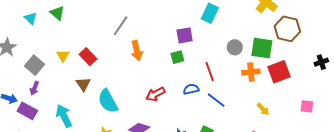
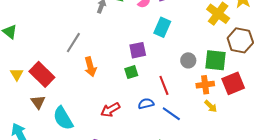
red rectangle: (88, 57) -> (42, 74), size x1.4
yellow arrow: (263, 109) -> (211, 106), moved

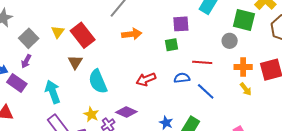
green square: (215, 60) -> (244, 20), moved
orange arrow: (90, 67) -> (132, 34), turned -90
red line: (164, 85) -> (202, 62), turned -72

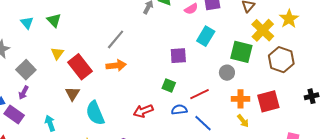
yellow triangle: (58, 32) -> (57, 53), moved
orange arrow: (132, 34) -> (116, 65), moved
green square: (171, 45) -> (169, 85), moved, turned 32
red line: (202, 62) -> (200, 94), turned -30
cyan arrow: (53, 92) -> (50, 123), size x0.7

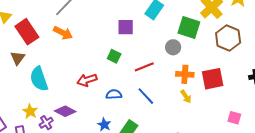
orange arrow: (116, 65) -> (63, 33), turned 30
blue semicircle: (179, 110) -> (114, 94), moved

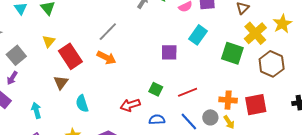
gray circle: (173, 47) -> (210, 117), moved
green square: (114, 56) -> (156, 89), moved
cyan semicircle: (39, 79) -> (82, 104), size x0.7

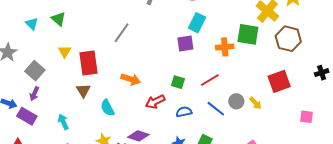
cyan rectangle: (198, 35) -> (197, 23), moved
red rectangle: (70, 56) -> (88, 63), turned 35
orange arrow: (106, 58) -> (131, 79), moved
orange cross: (228, 100) -> (225, 47), moved

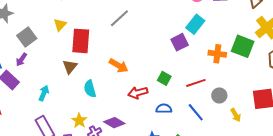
purple square: (185, 44) -> (180, 42), turned -30
gray circle: (236, 101) -> (219, 95), moved
cyan arrow: (63, 122) -> (44, 93), turned 35

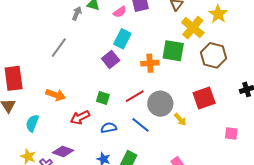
gray line: (119, 18) -> (59, 48), moved
cyan semicircle: (90, 89) -> (32, 123), turned 48
gray circle: (219, 95) -> (160, 104), size x1.6

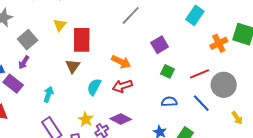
purple square: (111, 59) -> (160, 45), moved
orange cross: (150, 63) -> (219, 43), turned -30
red arrow: (80, 117) -> (122, 86), moved
yellow arrow: (180, 119) -> (237, 118), moved

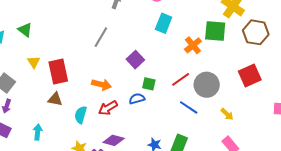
brown triangle: (73, 66) -> (55, 99), turned -42
blue semicircle: (169, 102) -> (137, 99), moved

